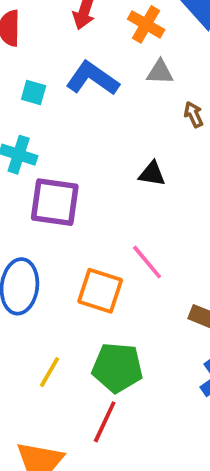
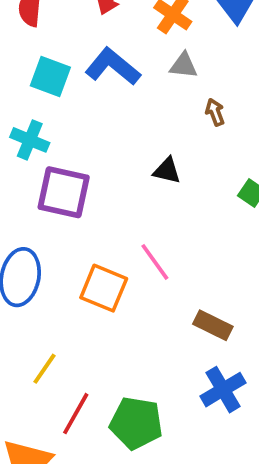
cyan square: (34, 93) -> (50, 77), size x1.5
green pentagon: (117, 368) -> (136, 423), moved
red line: (105, 422) -> (76, 414), moved

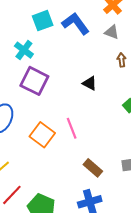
cyan square: (50, 77) -> (43, 21), turned 35

